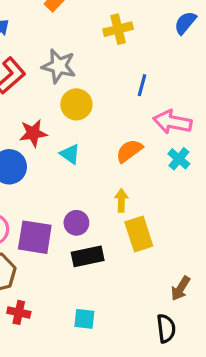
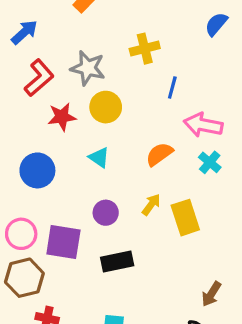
yellow cross: (118, 29) -> (145, 49), moved
red star: (33, 133) -> (62, 117), moved
yellow arrow: (121, 200) -> (151, 205), turned 35
purple circle: (76, 223) -> (106, 213), moved
yellow rectangle: (139, 234) -> (185, 218), moved

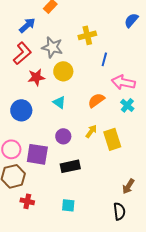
blue arrow: (24, 32) -> (27, 25), moved

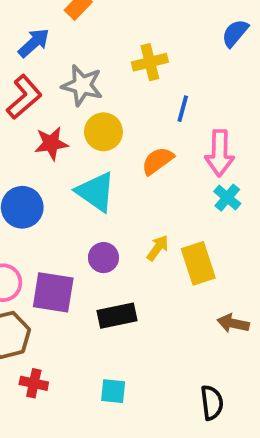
pink arrow: (123, 82) -> (220, 153), turned -100
orange semicircle: (96, 100) -> (158, 161), moved
cyan triangle: (59, 102) -> (96, 192), size x1.6
brown arrow: (128, 186) -> (233, 323), moved, turned 70

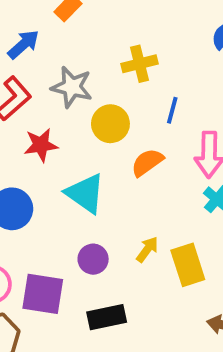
yellow circle: (103, 132) -> (110, 124), moved

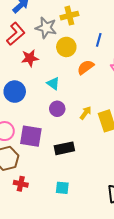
yellow cross: (139, 64) -> (69, 16), moved
cyan triangle: (85, 193) -> (53, 83), size x0.6
purple circle: (93, 259) -> (57, 109), moved

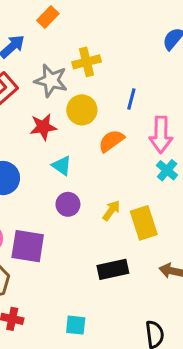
red star: (30, 58) -> (43, 127), moved
black rectangle: (64, 148) -> (113, 269), moved

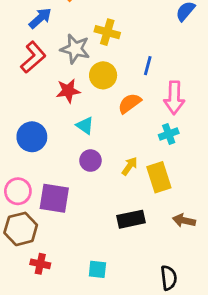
yellow cross: (87, 62) -> (107, 32), turned 30
cyan cross: (167, 170) -> (169, 134), moved, turned 30

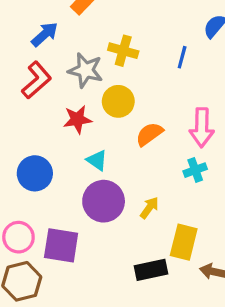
blue line: (148, 66) -> (182, 57), moved
purple circle: (90, 161) -> (104, 201), size x1.6
yellow rectangle: (159, 177) -> (184, 242), moved, turned 32

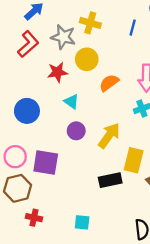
purple circle: (104, 201) -> (76, 131), size x0.6
yellow arrow: (149, 208) -> (109, 136), size x1.6

